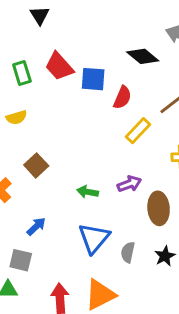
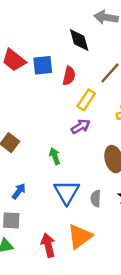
black diamond: (143, 56) -> (79, 40), turned 45
purple arrow: (129, 184) -> (81, 126), moved
green arrow: (88, 192) -> (55, 156), turned 70

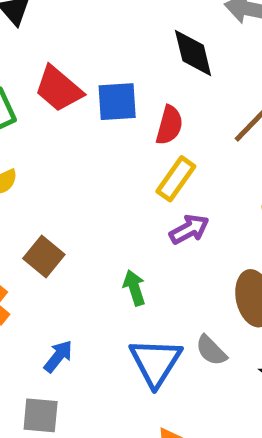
yellow rectangle: (86, 100) -> (176, 179), moved
gray semicircle: (96, 199) -> (211, 350), moved, turned -49

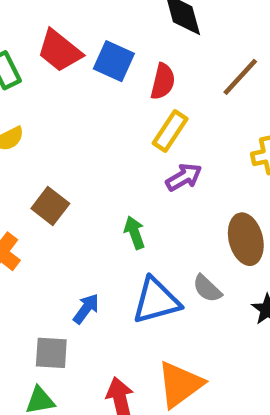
blue square: (117, 102) -> (114, 61), turned 30
blue arrow: (58, 356) -> (86, 309), moved
blue triangle: (156, 362) -> (156, 301), turned 44

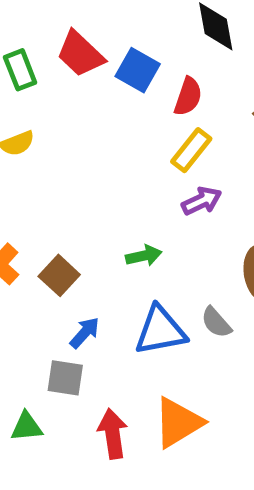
brown square: (50, 206) -> (59, 275), moved
green arrow: (135, 233) -> (144, 256), turned 92
gray square: (51, 353) -> (65, 378), moved

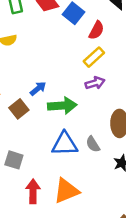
green arrow: (144, 256) -> (62, 106), size x1.6
blue arrow: (85, 333) -> (38, 89), moved

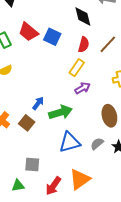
red semicircle: (96, 30) -> (84, 45), moved
gray semicircle: (93, 144) -> (97, 144), moved, turned 96
red arrow: (33, 191) -> (53, 186), turned -132

